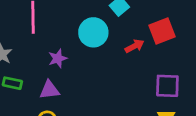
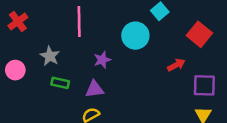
red square: (162, 31) -> (199, 34), turned -30
red arrow: (135, 46) -> (176, 65), moved

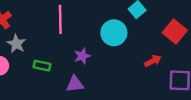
gray star: (50, 56) -> (16, 44), moved
green rectangle: (60, 83) -> (42, 66), moved

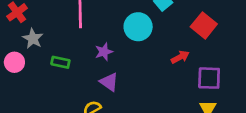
purple triangle: (75, 84) -> (109, 82), moved, turned 42

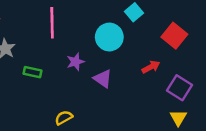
purple square: (209, 78) -> (180, 88), turned 30
purple triangle: (109, 82) -> (103, 79), moved

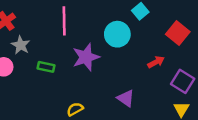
purple star: (75, 62) -> (86, 57), size x1.6
purple triangle: (103, 79) -> (126, 98), moved

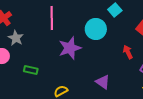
red arrow: (156, 62) -> (128, 52), turned -88
green rectangle: (46, 67) -> (31, 70), moved

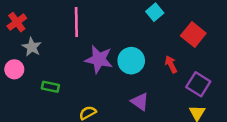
cyan circle: (96, 29) -> (131, 61), moved
purple star: (70, 48) -> (99, 59), turned 30

